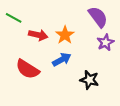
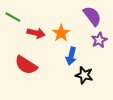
blue arrow: (62, 60) -> (71, 56), moved, turned 132

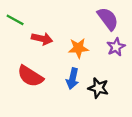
orange star: (61, 33) -> (78, 48), moved, turned 30
blue arrow: (71, 56) -> (73, 79), moved

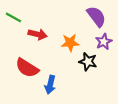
blue arrow: (73, 79) -> (50, 85), moved
black star: (98, 88) -> (88, 62), moved

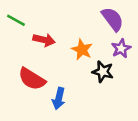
orange star: (70, 43) -> (82, 50), turned 30

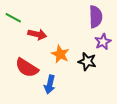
purple semicircle: (113, 19) -> (96, 17), turned 35
orange star: (82, 50) -> (60, 54), moved

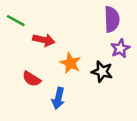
red semicircle: (27, 68) -> (32, 79), size x0.7

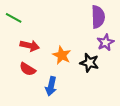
red arrow: (44, 40) -> (30, 46), moved

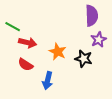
green line: (14, 18) -> (13, 27), moved

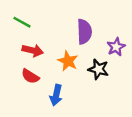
purple semicircle: (92, 16) -> (84, 32), moved
green line: (13, 27) -> (22, 22), moved

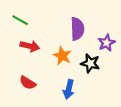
red semicircle: (30, 76) -> (28, 83), moved
blue arrow: (56, 95) -> (69, 89), moved

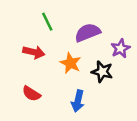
green line: (20, 20) -> (47, 22), moved, turned 35
purple semicircle: (77, 29) -> (88, 33), turned -110

